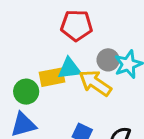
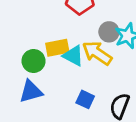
cyan triangle: (69, 69) -> (73, 56), moved, turned 35

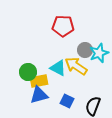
yellow rectangle: (57, 48) -> (39, 81), moved
blue triangle: (31, 91) -> (39, 95), moved

